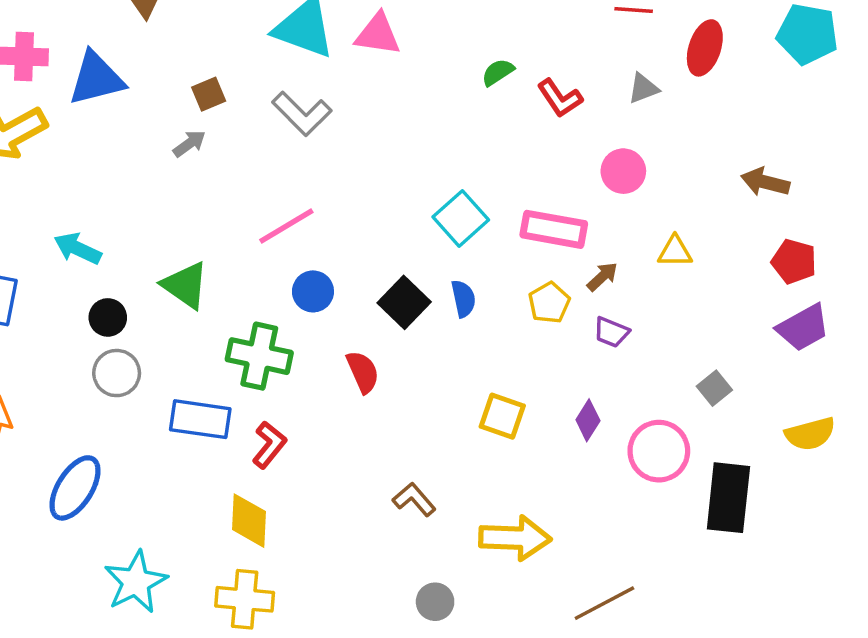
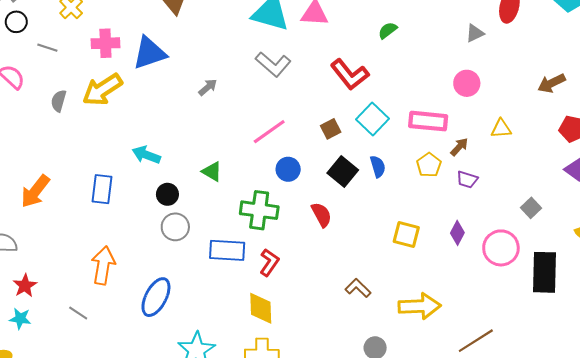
brown square: (209, 94) -> (331, 129), moved
red L-shape: (560, 98) -> (350, 74), moved, size x1.4
brown arrow: (765, 182) -> (552, 83), turned -36
green triangle: (185, 285) -> (212, 172), size x0.7

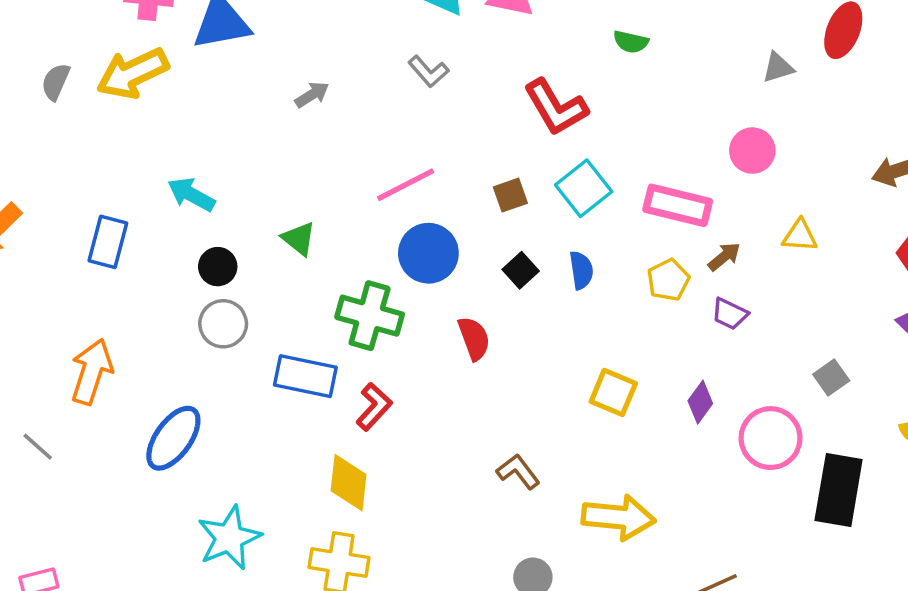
green semicircle: (388, 30) -> (631, 42), turned -138
gray L-shape: (273, 64) -> (428, 71), size x0.7
blue circle: (288, 169) -> (428, 253), size x1.4
black square: (343, 171) -> (521, 270), size x0.7

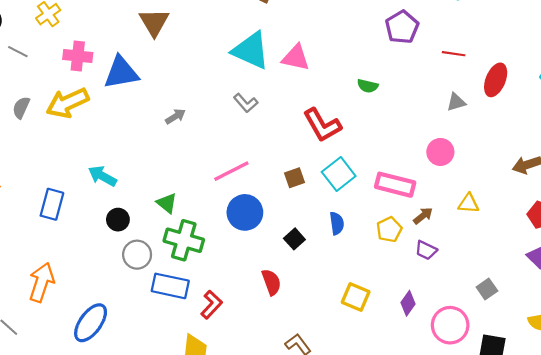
black square: (521, 270) -> (294, 239), moved
green cross: (370, 316) -> (184, 240), moved
gray circle: (223, 324) -> (137, 255), moved
red semicircle: (474, 338) -> (271, 282), moved

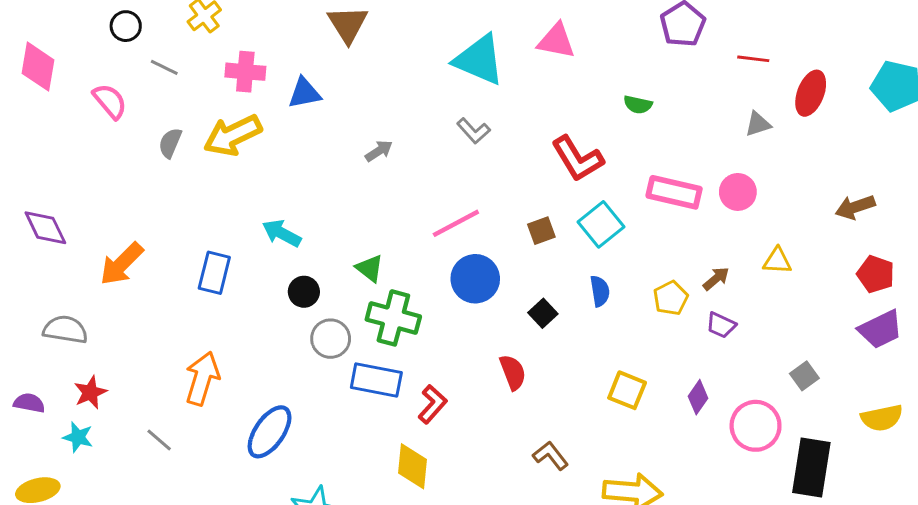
pink triangle: (296, 58) -> (556, 41), moved
blue triangle: (121, 73) -> (304, 93), size x0.7
pink rectangle: (395, 185) -> (674, 192), moved

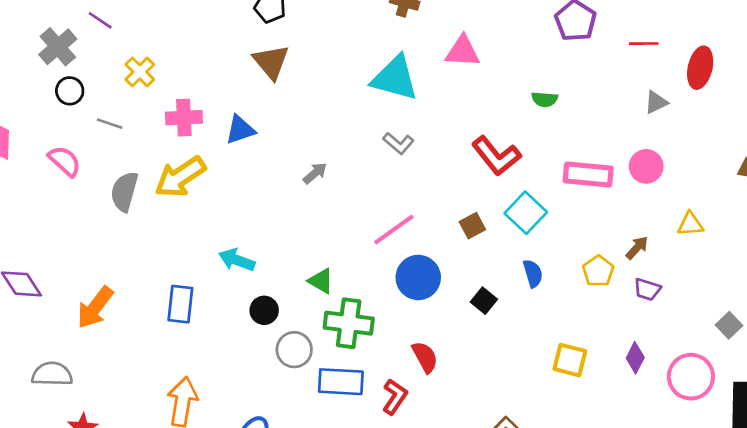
gray semicircle: (170, 143) -> (124, 192), size x1.4
red semicircle: (513, 372) -> (425, 357), moved

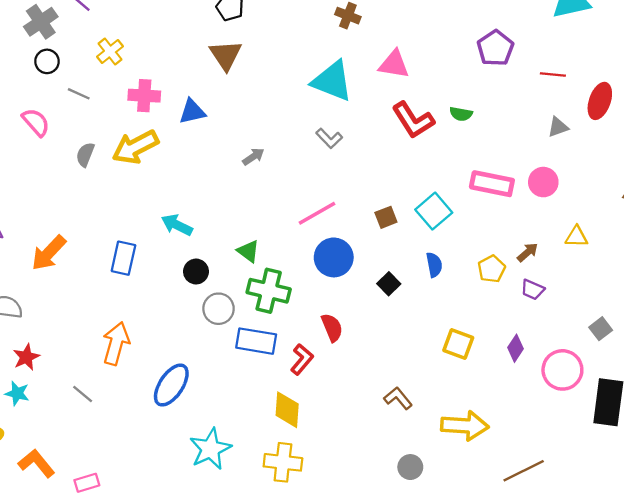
red L-shape: (496, 156) -> (413, 120), moved
gray semicircle: (124, 192) -> (85, 155), size x0.7

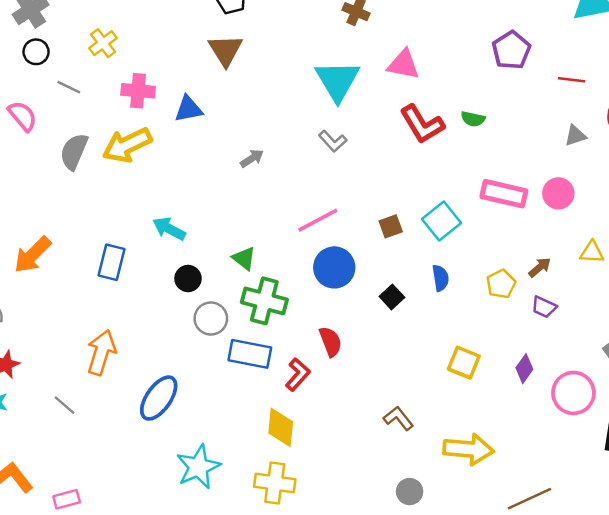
cyan triangle: (332, 81) -> (338, 81), turned 36
gray semicircle: (85, 155) -> (74, 152), size x1.4

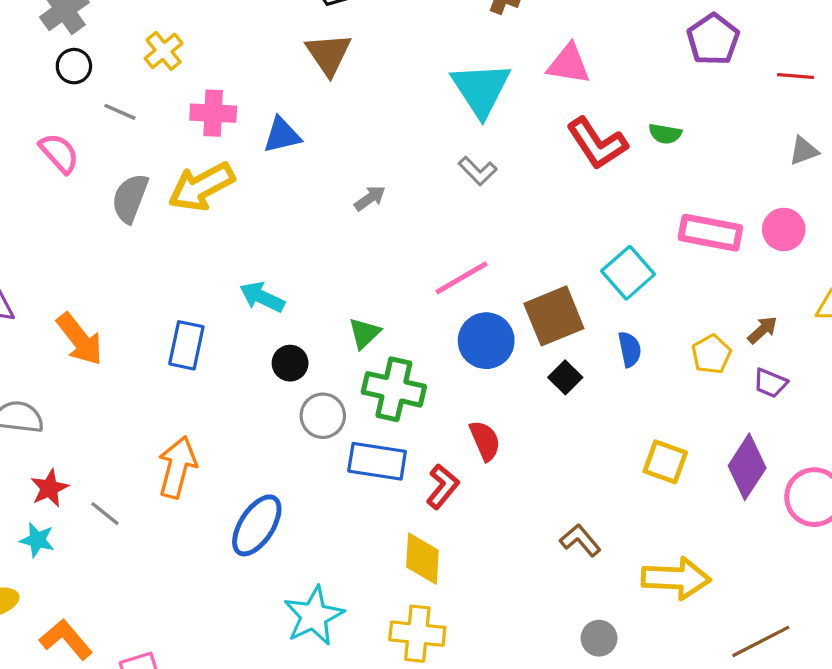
brown square: (391, 226) -> (554, 316), moved, size x1.8
orange arrow: (32, 255) -> (80, 339), turned -81
green triangle: (244, 258) -> (364, 333), turned 40
purple diamond: (524, 369) -> (747, 467), size x1.6
gray line: (65, 405) -> (105, 514), moved

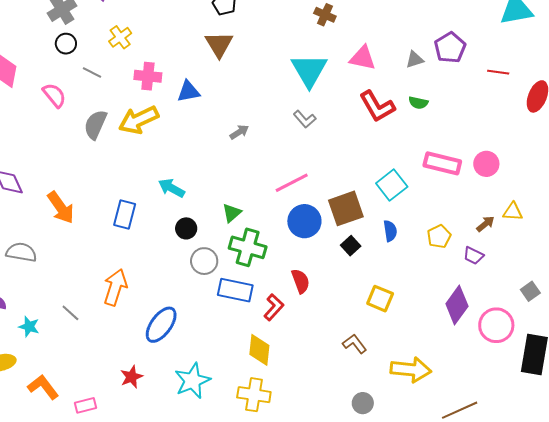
gray triangle: (804, 151) -> (415, 60), moved
brown arrow: (762, 330) -> (485, 224), moved
yellow square: (665, 462) -> (380, 299), moved
red star: (49, 488) -> (131, 377), moved

